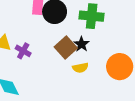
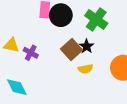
green cross: (92, 16) -> (96, 19), turned 30

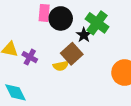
black star: (87, 46) -> (84, 35), moved
yellow semicircle: (85, 69) -> (61, 66), moved

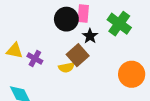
pink rectangle: (44, 13) -> (83, 13), moved
green cross: (97, 23) -> (119, 24), moved

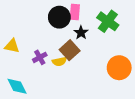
purple cross: (35, 58) -> (40, 57), moved, turned 32

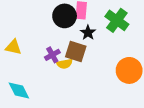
brown square: (70, 50) -> (76, 52), turned -30
purple cross: (40, 57) -> (52, 55), moved

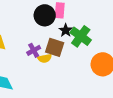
green cross: (117, 20) -> (81, 36), moved

